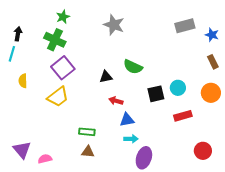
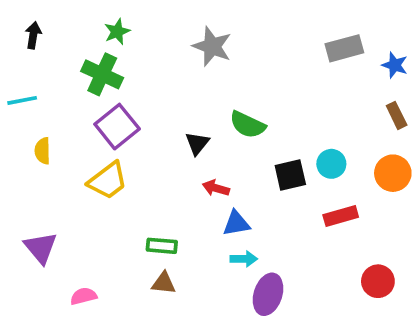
black arrow: (18, 34) -> (33, 35), moved
cyan line: (12, 54) -> (22, 100), turned 63
black triangle: (106, 77) -> (197, 143), turned -40
purple triangle: (22, 150) -> (41, 248), moved

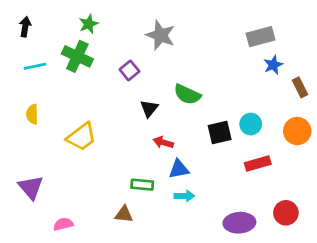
blue star: (395, 65) -> (273, 65), moved, turned 30
cyan line: (22, 100) -> (35, 66), moved
purple square: (117, 127) -> (129, 70), moved, size x0.6
green rectangle: (162, 246) -> (142, 185), moved
purple ellipse: (268, 294) -> (239, 223), moved, turned 68

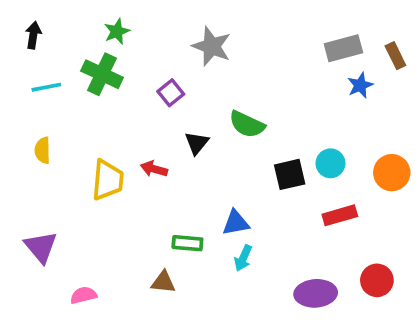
brown rectangle: (300, 87) -> (395, 56), moved
yellow trapezoid: (82, 137) -> (108, 180), turned -48
red arrow: (163, 142) -> (154, 169), moved
cyan arrow: (184, 196) -> (243, 258), turned 114

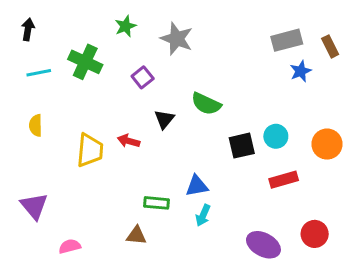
green star: (117, 31) -> (126, 26), moved
purple ellipse: (316, 293) -> (263, 245), turned 32

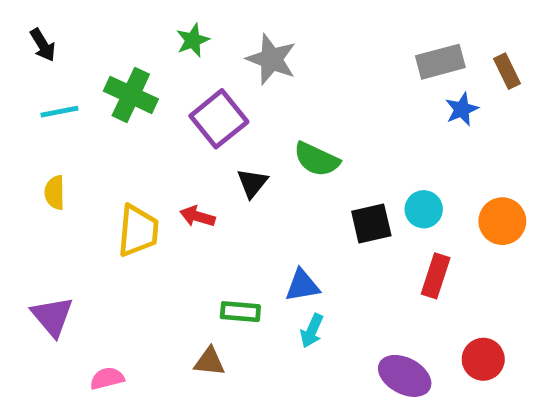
black arrow: (28, 29) -> (43, 45), turned 140
purple square: (143, 77) -> (219, 119), size x1.6
red rectangle: (284, 180) -> (436, 276), turned -56

